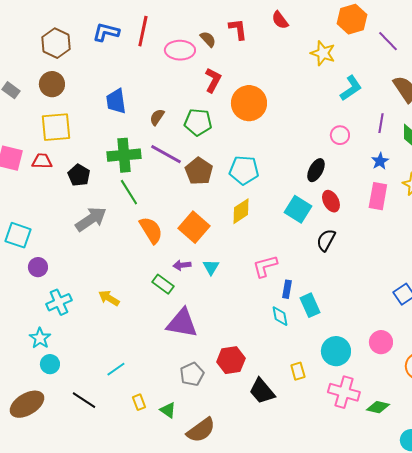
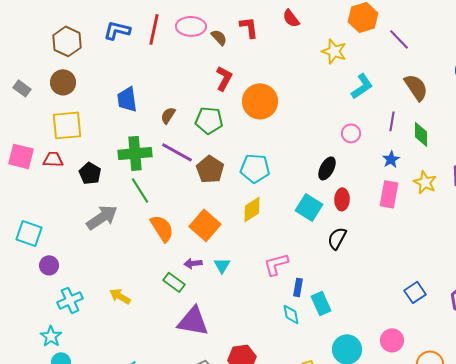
pink ellipse: (180, 50) -> (191, 26), moved
red ellipse: (331, 201) -> (342, 199), turned 30

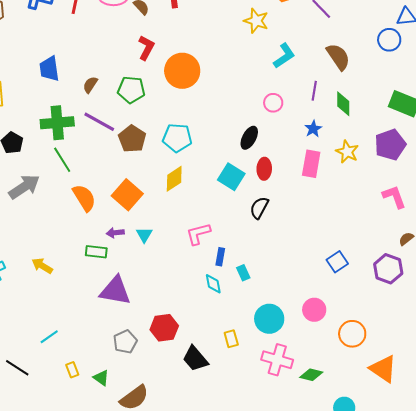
green rectangle: (174, 282) -> (96, 252), turned -30
cyan rectangle: (321, 303) -> (243, 273), size x0.7

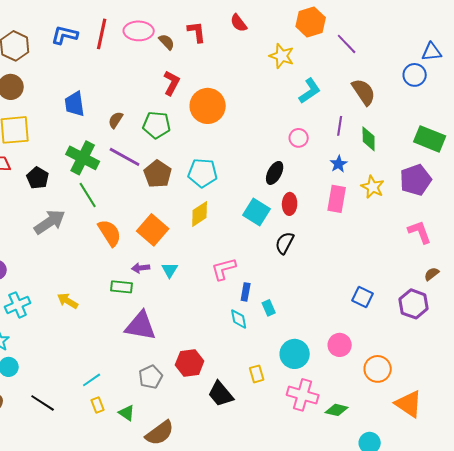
green cross: (57, 123) -> (83, 158), turned 32
blue square: (337, 262) -> (363, 297), turned -30
cyan line: (49, 337) -> (92, 380), moved

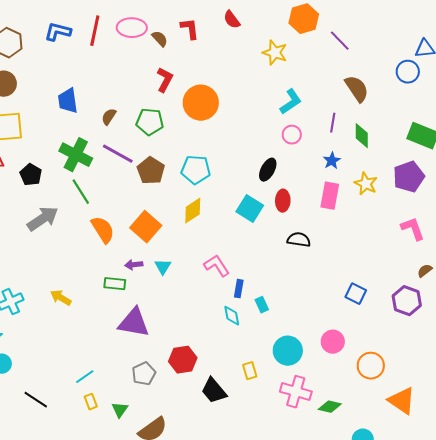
cyan L-shape: (310, 91) -> (291, 102), moved
black semicircle: (285, 243) -> (299, 240), moved, turned 70
pink L-shape: (224, 269) -> (217, 266), turned 72
green triangle: (127, 413) -> (120, 410), turned 30

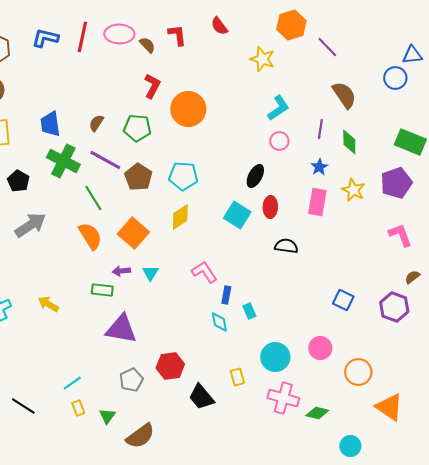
blue trapezoid: (68, 101) -> (50, 124), moved
green line: (81, 192) -> (93, 198), moved

